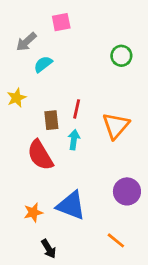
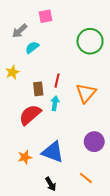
green circle: (121, 56) -> (90, 41), size x1.6
red semicircle: (40, 155) -> (30, 115), turned 80
black arrow: (49, 249) -> (51, 184), moved

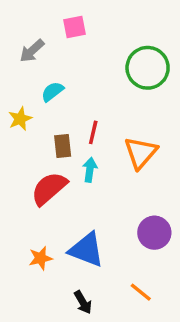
cyan semicircle: (32, 47) -> (52, 92), moved

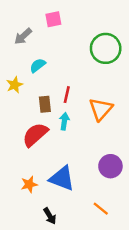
black arrow: (83, 302) -> (50, 216), moved

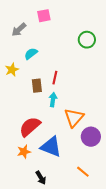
green circle: (106, 48) -> (87, 40), size x0.7
orange triangle: (101, 109) -> (74, 118), moved
red semicircle: (35, 135) -> (30, 127), moved

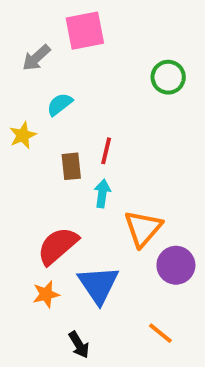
pink square: (44, 16) -> (85, 31), size x1.5
blue triangle: (51, 147) -> (98, 285), turned 35

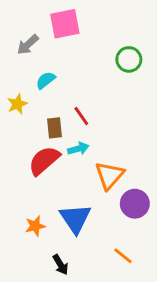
red line: (106, 151) -> (81, 116), turned -48
cyan arrow: (102, 193) -> (78, 149), turned 66
red semicircle: (58, 246) -> (44, 161), moved

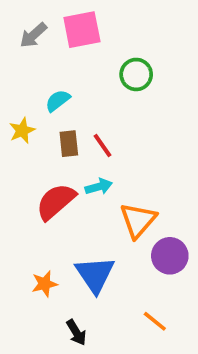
gray arrow: (28, 45) -> (33, 35), moved
green circle: (129, 59) -> (136, 74), moved
brown rectangle: (55, 128) -> (69, 144), moved

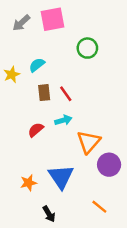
yellow star: (22, 131) -> (12, 75), moved
red semicircle: (56, 202) -> (36, 130), size x0.6

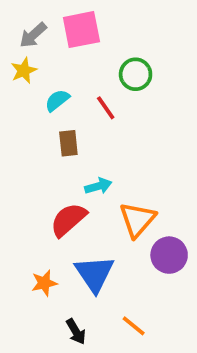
yellow star: (12, 75) -> (24, 71), moved
red line: (66, 94) -> (106, 108), moved
red semicircle: (36, 130) -> (68, 220), moved, size x1.5
orange line: (99, 207) -> (134, 326), moved

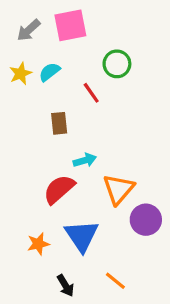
yellow star: (24, 71) -> (21, 74), moved
cyan semicircle: (57, 100) -> (49, 72), moved

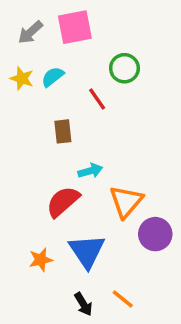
yellow star: (21, 74) -> (22, 78), turned -30
black arrow: (66, 286) -> (83, 304), moved

